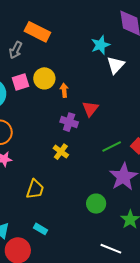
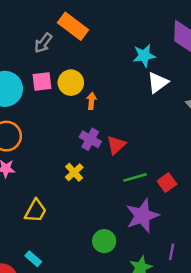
red triangle: (90, 109) -> (116, 145), moved

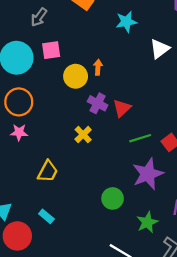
gray arrow: (43, 43) -> (39, 17), moved
cyan star: (144, 56) -> (126, 22), moved
yellow circle: (71, 83) -> (76, 76), moved

